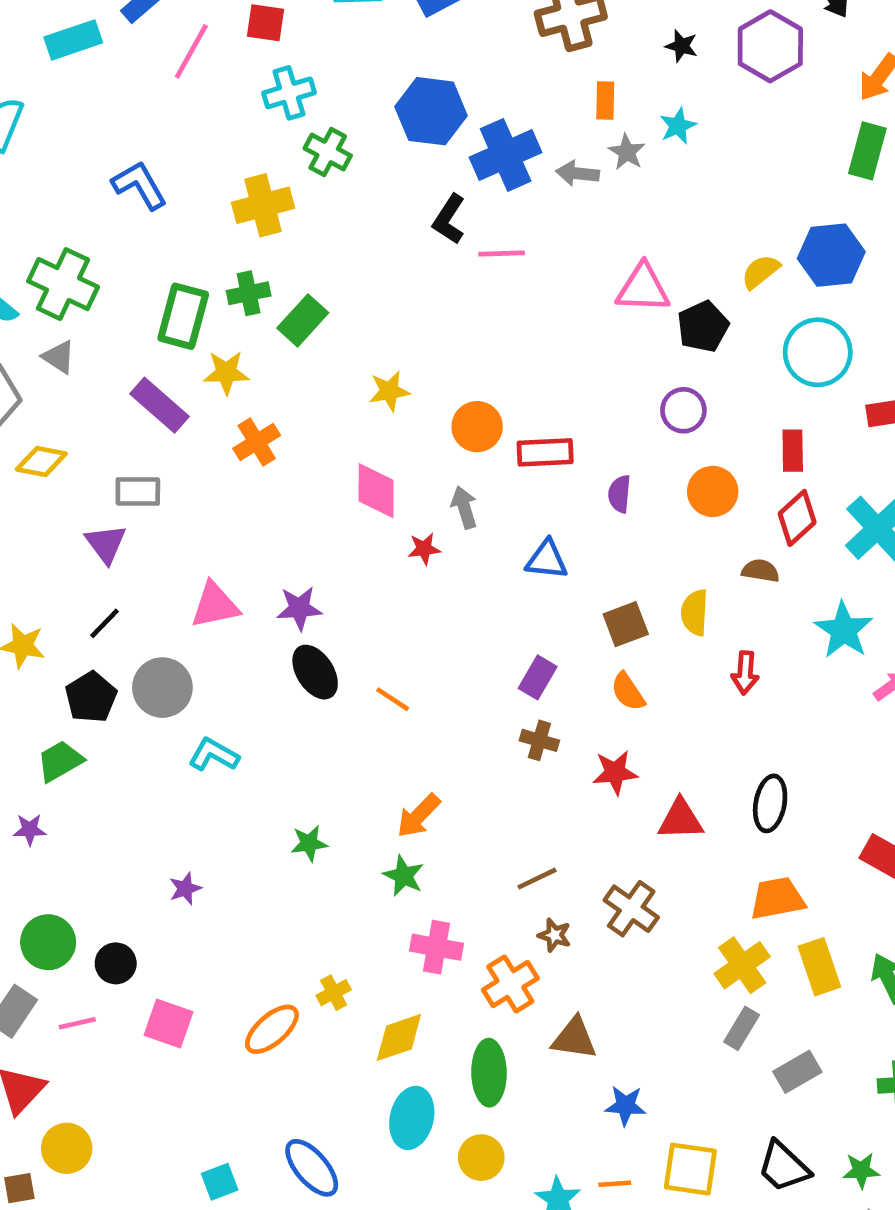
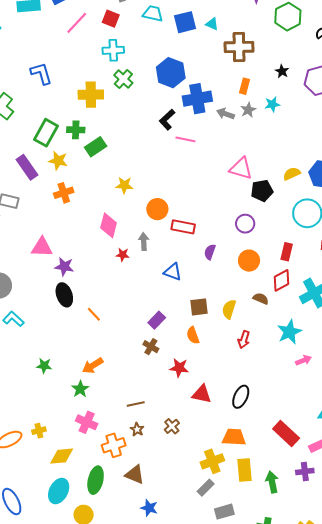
pink triangle: (215, 605) -> (42, 247), moved
brown cross: (631, 909) -> (172, 426), size x0.7

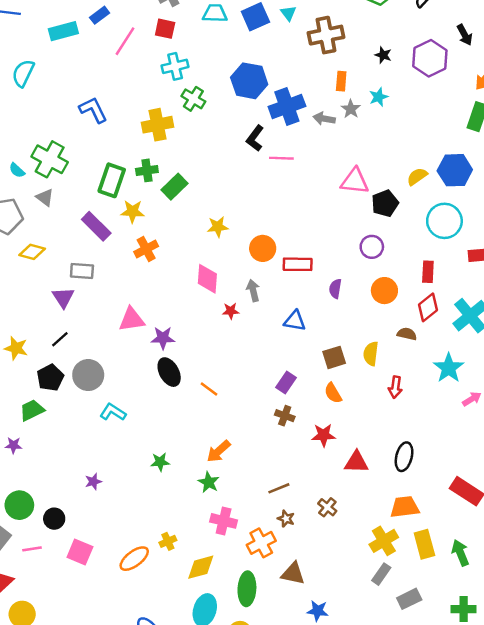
cyan triangle: (212, 24) -> (288, 13), turned 40

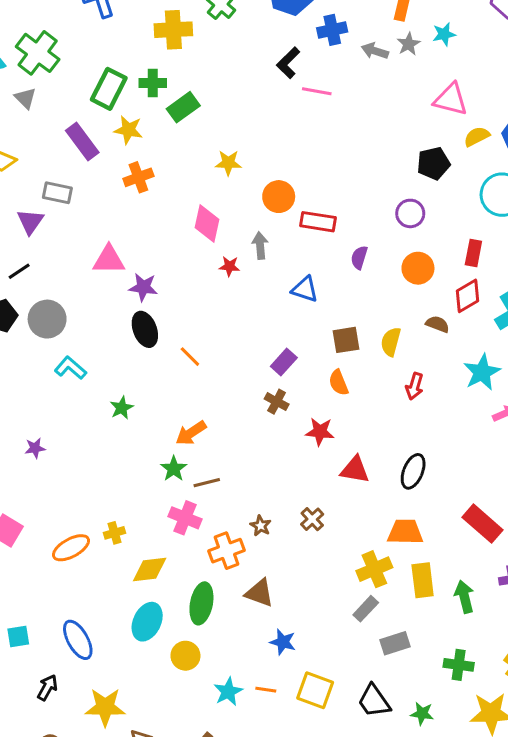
blue cross: (287, 106) -> (332, 30), size x0.7
pink triangle: (355, 181) -> (451, 99), moved
green star: (160, 462) -> (122, 408), moved, turned -30
brown line: (279, 488) -> (207, 483), moved

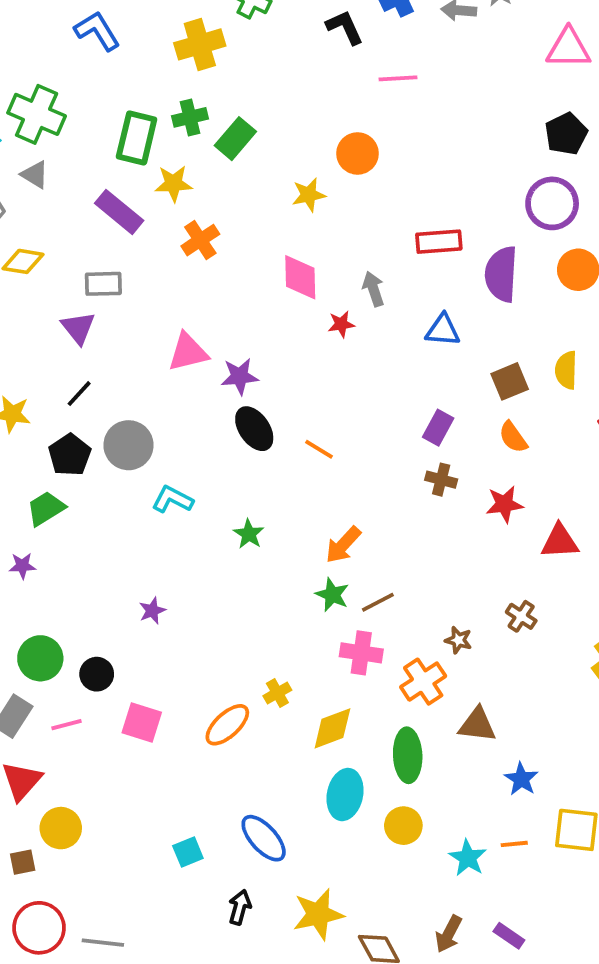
black L-shape: (288, 63) -> (345, 27), moved, turned 124
orange circle: (279, 197) -> (358, 153), moved
purple circle: (410, 213) -> (552, 203), size x1.4
purple semicircle: (359, 257) -> (501, 274), size x1.8
blue star: (283, 642) -> (521, 779), turned 30

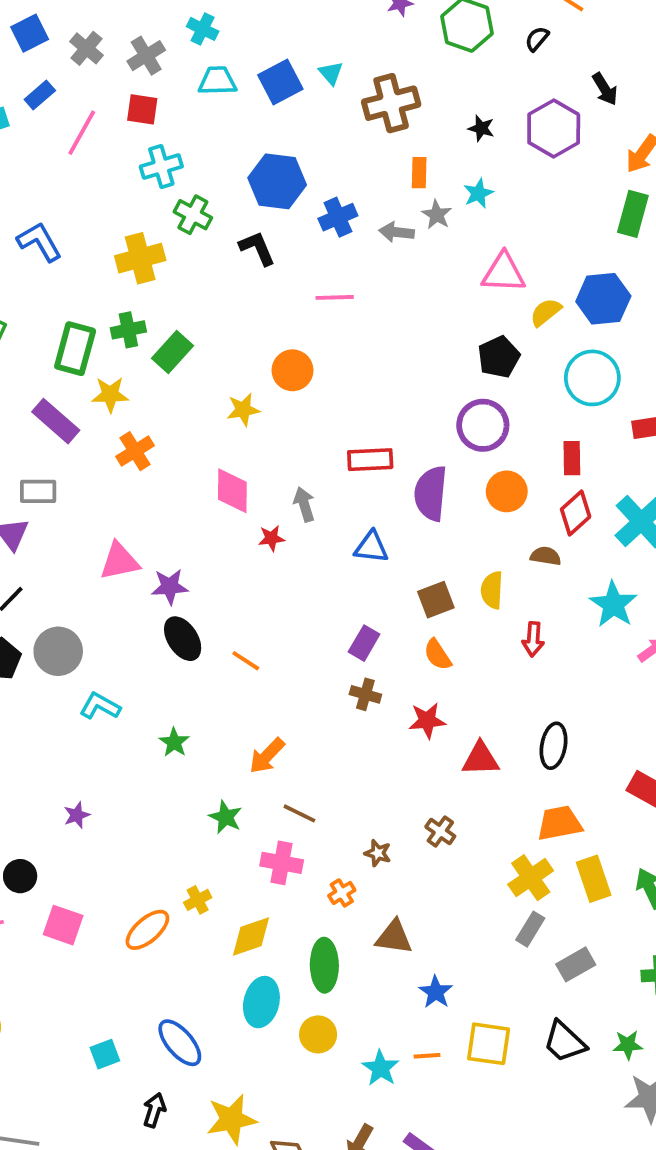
black L-shape: (345, 27) -> (257, 248), moved
green star: (332, 595) -> (226, 817), moved
brown line: (378, 602) -> (299, 813), turned 52
orange cross: (423, 682) -> (342, 893), size x0.6

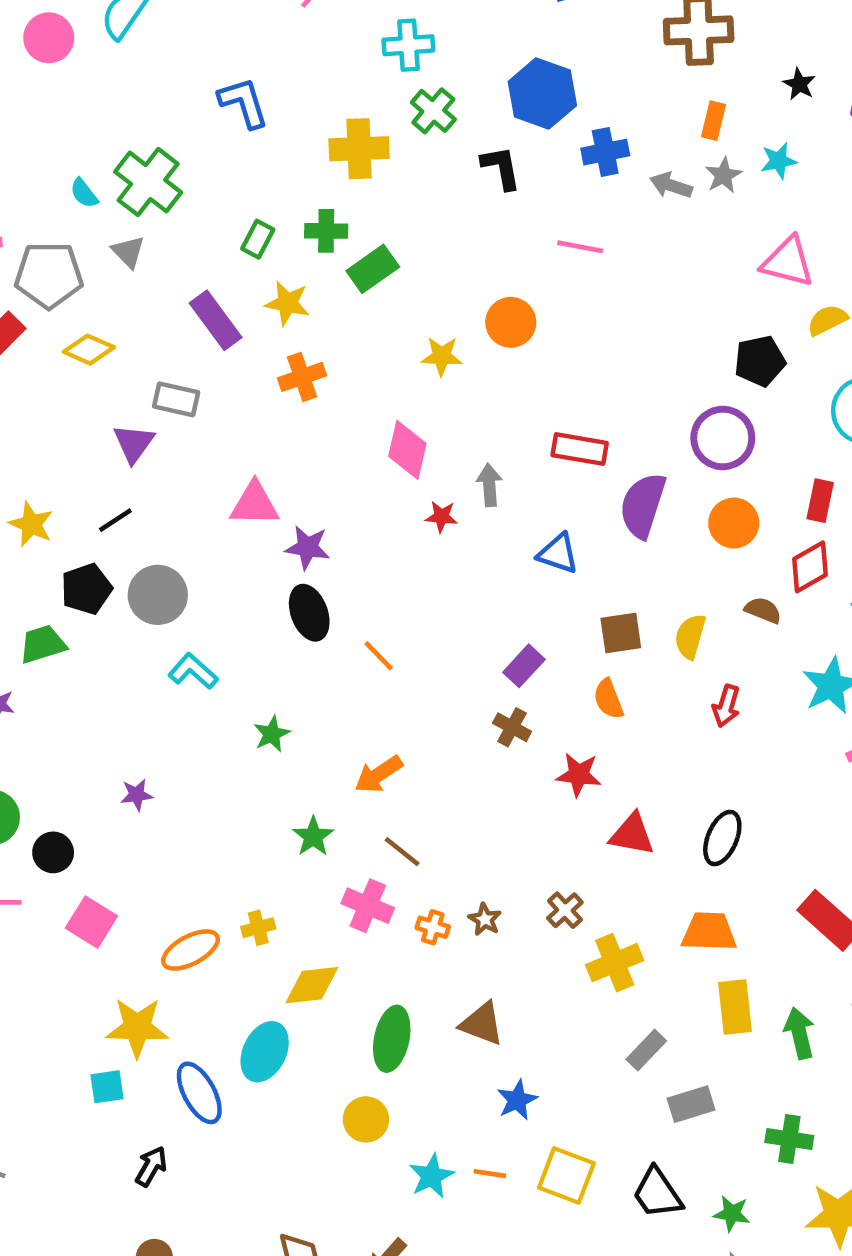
green rectangle: (75, 349) -> (258, 239), size x0.6
yellow cross: (531, 878) -> (615, 963), moved
orange cross: (342, 893) -> (433, 927), moved, turned 36
cyan ellipse: (261, 1002) -> (265, 1052), moved
yellow star: (231, 1119) -> (137, 1027), moved

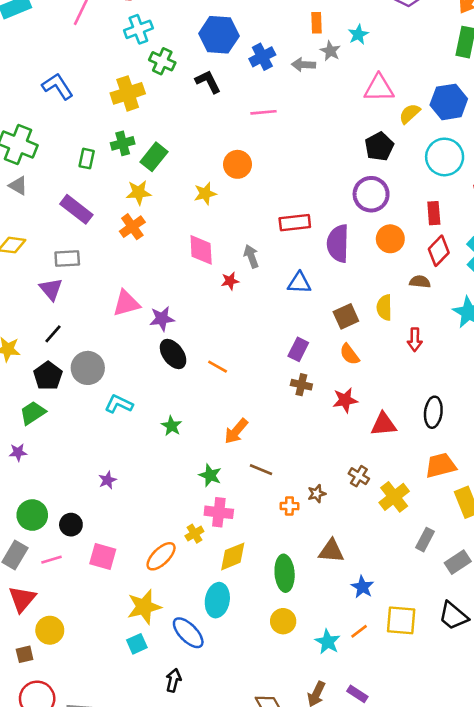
yellow star: (287, 303) -> (139, 192), moved
pink cross: (368, 906) -> (219, 512), moved
brown star: (485, 919) -> (317, 494), turned -30
orange line: (490, 1174) -> (359, 631), turned -30

